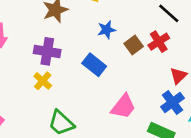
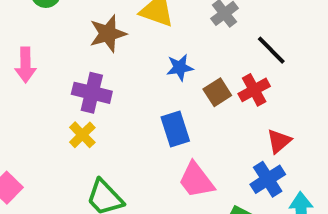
blue rectangle: (94, 65) -> (175, 129), moved, turned 30
pink trapezoid: (123, 107) -> (196, 180), turned 100

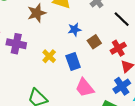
red cross: (254, 90) -> (118, 48), moved
purple cross: (92, 93) -> (16, 44), moved
yellow cross: (82, 135) -> (49, 56), moved

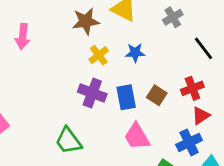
brown square: (94, 42) -> (157, 95), moved, turned -32
purple cross: (16, 44) -> (92, 93), moved
yellow cross: (49, 56) -> (99, 55), moved

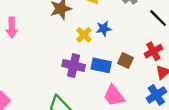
yellow cross: (99, 55) -> (84, 35), moved
blue rectangle: (126, 97) -> (101, 65), turned -60

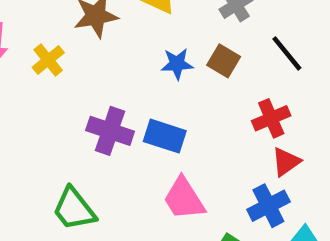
yellow cross: (84, 35) -> (48, 60), moved
brown square: (125, 61) -> (224, 61), moved

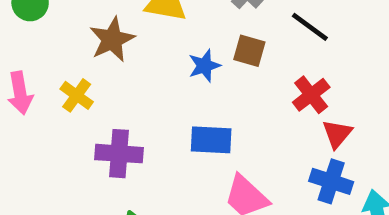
purple cross: (110, 131) -> (119, 154), moved
blue cross: (268, 206) -> (331, 181), turned -30

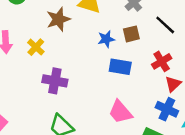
brown square: (249, 51) -> (131, 34), turned -36
blue rectangle: (211, 140) -> (120, 67), moved

